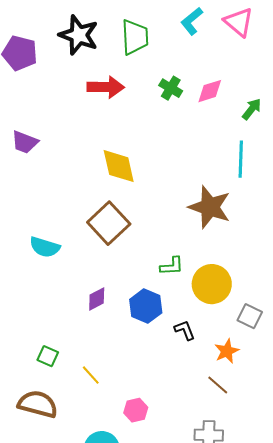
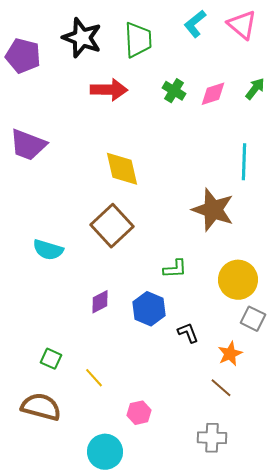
green arrow: (252, 109) -> (255, 89), moved
purple trapezoid: (25, 142) -> (28, 145), size x1.4
yellow circle: (212, 284) -> (238, 280), moved

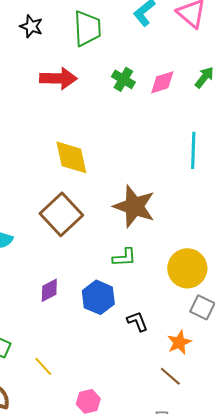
black star: (82, 38) -> (31, 26), size x0.6
brown star: (213, 210) -> (134, 206), moved

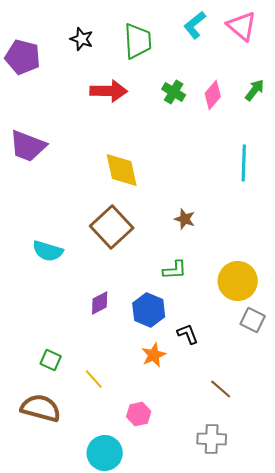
pink diamond: (162, 82) -> (213, 95), turned -32
brown star: (134, 206) -> (185, 219), size x0.5
orange star: (179, 342) -> (154, 355), moved

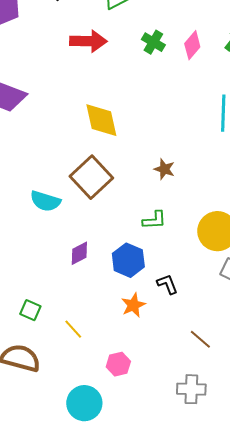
cyan semicircle: (48, 251) -> (45, 201), moved

